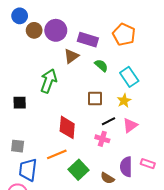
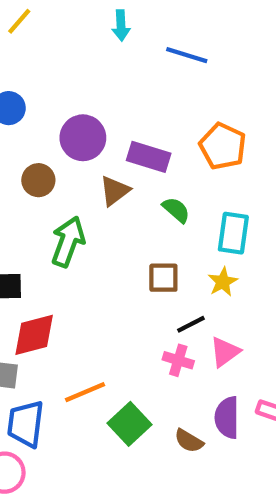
brown circle: (34, 30) -> (38, 180), moved
cyan rectangle: (129, 77) -> (233, 233), turned 42
pink triangle: (130, 125) -> (225, 352), moved
red diamond: (67, 127) -> (34, 335), moved, turned 70

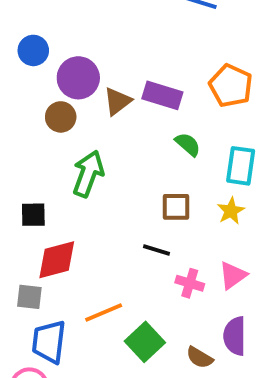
purple circle: (83, 138) -> (78, 78), moved
brown triangle: (115, 191) -> (117, 101), moved
black line: (191, 324) -> (157, 250), moved, turned 44

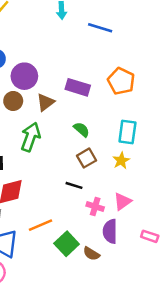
brown triangle: (117, 101) -> (45, 102), moved
green semicircle: (188, 144) -> (81, 130), moved
brown square: (176, 207) -> (86, 158), turned -30
purple semicircle: (235, 336) -> (110, 231), moved
brown semicircle: (200, 358) -> (91, 254), moved

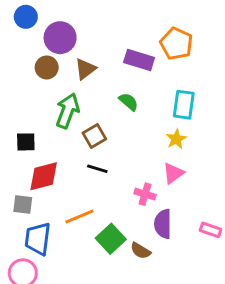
purple rectangle: (78, 87) -> (139, 60), moved
brown square: (86, 158) -> (94, 136), moved
black line: (74, 185) -> (97, 169), moved
pink triangle: (122, 202) -> (173, 173), moved

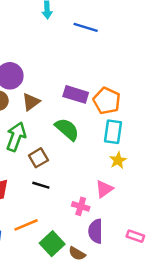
orange pentagon: (176, 44) -> (107, 101), moved
green semicircle: (129, 102) -> (67, 129), size x1.5
yellow star: (176, 139) -> (118, 160), moved

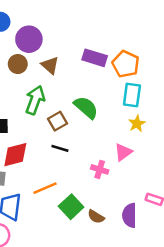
brown triangle: (31, 102) -> (50, 65), turned -42
green semicircle: (67, 129) -> (86, 107), moved
purple semicircle: (96, 231) -> (129, 215), moved

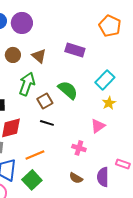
purple circle: (29, 39) -> (22, 23), moved
orange pentagon: (126, 64) -> (110, 26), moved
cyan rectangle: (132, 95) -> (105, 80), turned 36
pink cross: (100, 169) -> (79, 148), moved
green square: (71, 207) -> (32, 180), moved

